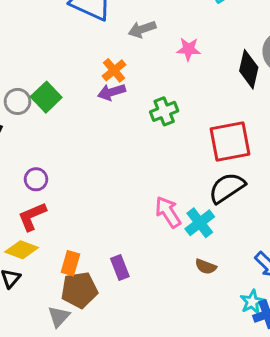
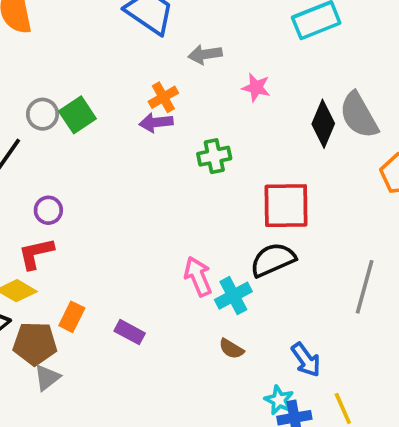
purple rectangle: (120, 267) -> (130, 332), turned -50
brown pentagon: (79, 290) -> (35, 344), moved
cyan star: (252, 302) -> (279, 400), turned -30

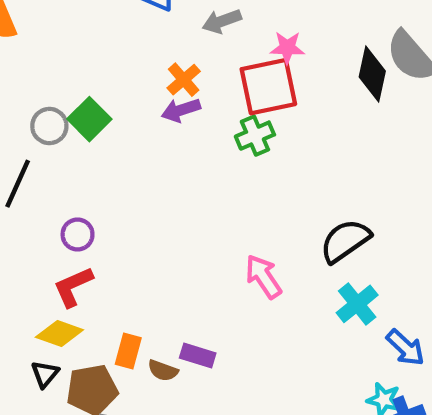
red square: (286, 206) -> (268, 87), moved
cyan cross: (233, 296) -> (357, 304), moved
brown semicircle: (231, 349) -> (163, 371), moved

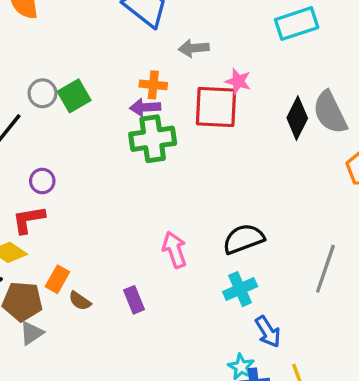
orange cross: (184, 80) -> (153, 85), turned 32
green cross: (255, 136) -> (153, 139), moved, size x1.5
purple rectangle: (198, 356) -> (134, 300), moved, turned 36

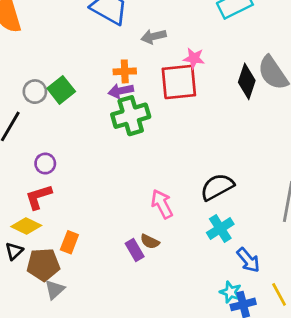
brown semicircle: (80, 301) -> (150, 242), moved

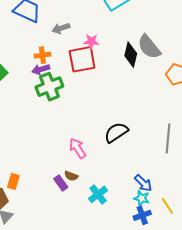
cyan cross: (220, 228) -> (98, 194), moved
cyan star: (231, 292) -> (142, 198), moved

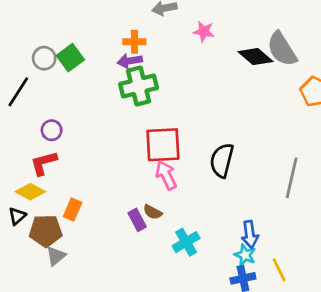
black diamond: (131, 55) -> (255, 57), turned -70
red square: (82, 59) -> (163, 145), moved
black semicircle: (116, 132) -> (222, 160), turned -50
blue arrow: (143, 183) -> (250, 234), turned 30

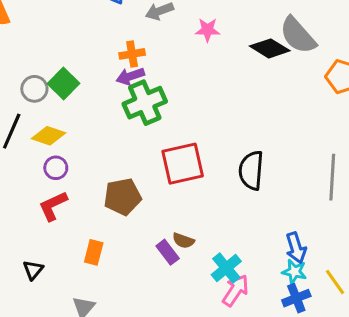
pink arrow: (166, 175) -> (236, 290), moved, turned 68
yellow diamond: (30, 192) -> (48, 136), moved
brown pentagon: (46, 231) -> (123, 197), moved

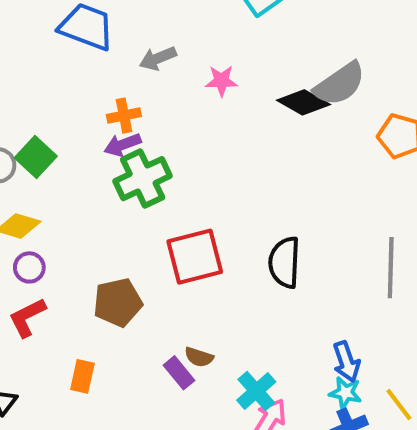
gray semicircle: (298, 35) -> (340, 84), turned -81

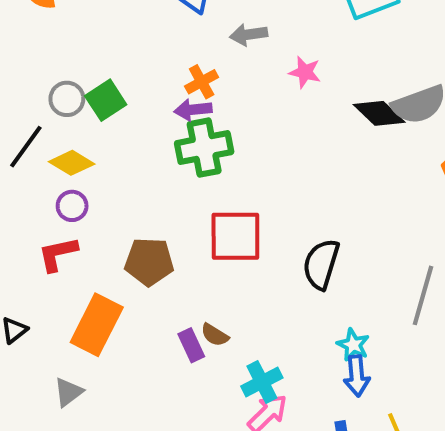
orange cross: (124, 116) -> (202, 82), turned -32
orange rectangle: (82, 376) -> (97, 325), size x1.8
cyan star: (345, 393) -> (353, 345), moved

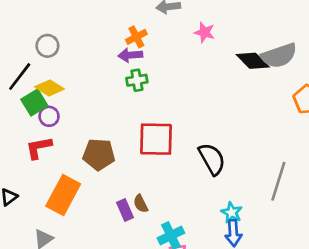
green square: (106, 100) -> (34, 103), moved
green cross: (204, 148) -> (137, 80), size x0.6
black semicircle: (321, 264) -> (212, 159), turned 132
brown semicircle: (215, 335) -> (141, 204), turned 30

